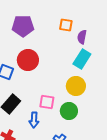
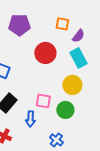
purple semicircle: (82, 37) -> (78, 36), turned -152
cyan rectangle: (82, 59) -> (78, 58), turned -60
red circle: (28, 60) -> (45, 53), moved

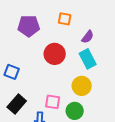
orange square: (62, 24) -> (65, 19), moved

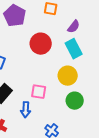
purple pentagon: (29, 26) -> (15, 16), turned 30
green circle: (75, 111) -> (75, 101), moved

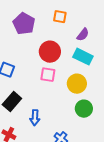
cyan rectangle: (74, 49) -> (83, 57), turned -36
pink square: (39, 92) -> (48, 75), moved

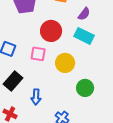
pink square: (48, 75) -> (38, 54), moved
yellow circle: (77, 84) -> (65, 63), moved

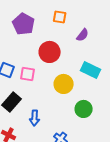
cyan rectangle: (84, 36) -> (91, 70), moved
pink square: (38, 54) -> (28, 74), moved

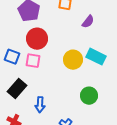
red circle: (50, 52) -> (37, 39), moved
yellow circle: (64, 84) -> (73, 60), moved

